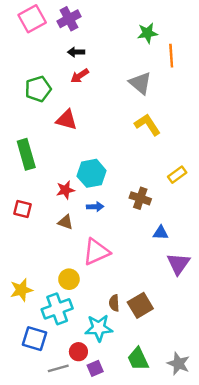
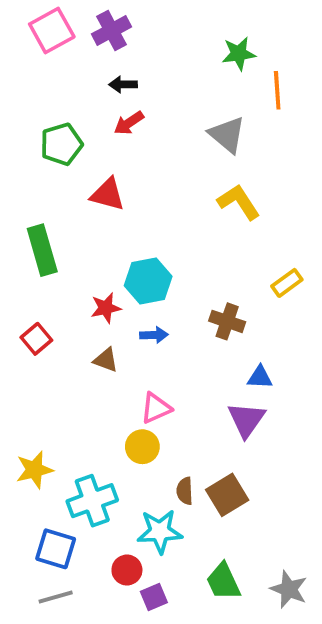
red square: (23, 209) -> (36, 339), turned 36
pink triangle: (96, 252) -> (156, 408), size x0.7
purple triangle: (178, 264) -> (246, 420), moved
yellow circle: (69, 279) -> (142, 447), moved
gray line: (58, 368) -> (56, 597), moved

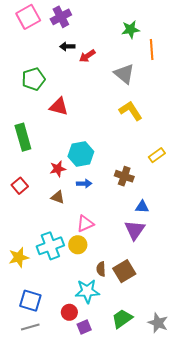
red arrow: (129, 123) -> (87, 56), moved
cyan cross: (92, 501) -> (50, 246), moved
green trapezoid: (223, 582) -> (122, 319), turned 80

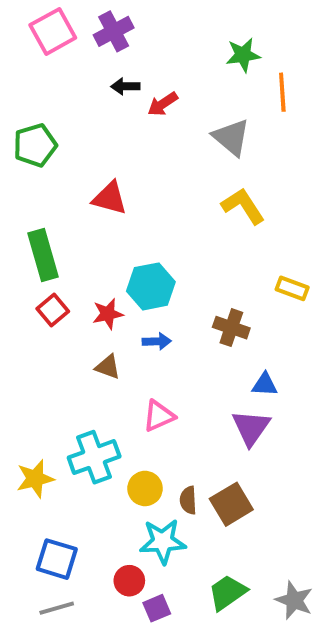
green pentagon: (33, 79) -> (35, 145), moved
yellow rectangle: (157, 155) -> (292, 288), turned 56
red square: (20, 186) -> (53, 310), moved
yellow circle: (78, 245) -> (145, 488), moved

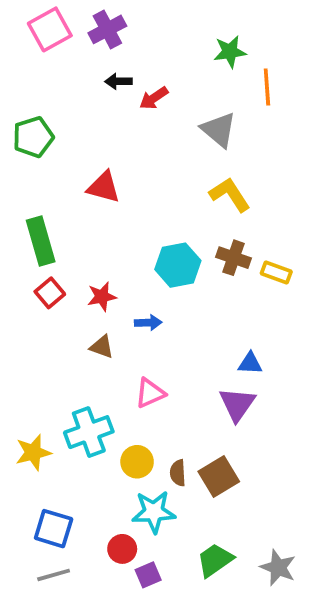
cyan hexagon: (151, 286) -> (178, 265), moved
brown cross: (231, 328) -> (234, 258), moved

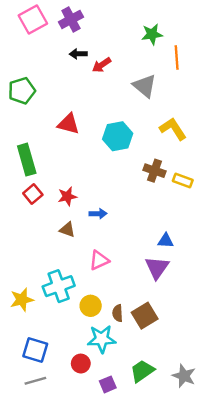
yellow L-shape: (230, 195) -> (173, 129), moved
cyan hexagon: (178, 265) -> (118, 136), moved
purple square: (148, 575) -> (108, 384), moved

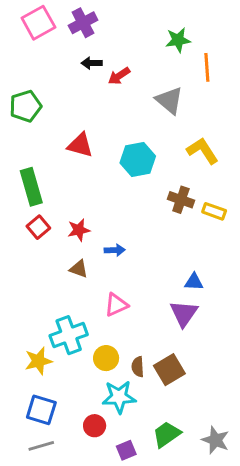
yellow star: (22, 300) -> (38, 361), moved

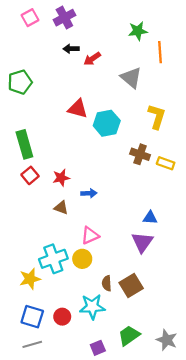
pink square: (38, 23) -> (30, 18), size x0.7
red triangle: (80, 145) -> (78, 109), moved
yellow L-shape: (203, 151) -> (157, 117), turned 50
yellow circle: (106, 358) -> (82, 259), moved
red circle: (95, 426) -> (62, 317), moved

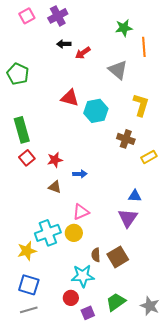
green pentagon: (20, 82) -> (18, 74), turned -30
yellow rectangle: (166, 163) -> (149, 157), moved, turned -49
red circle: (62, 317) -> (71, 298), moved

